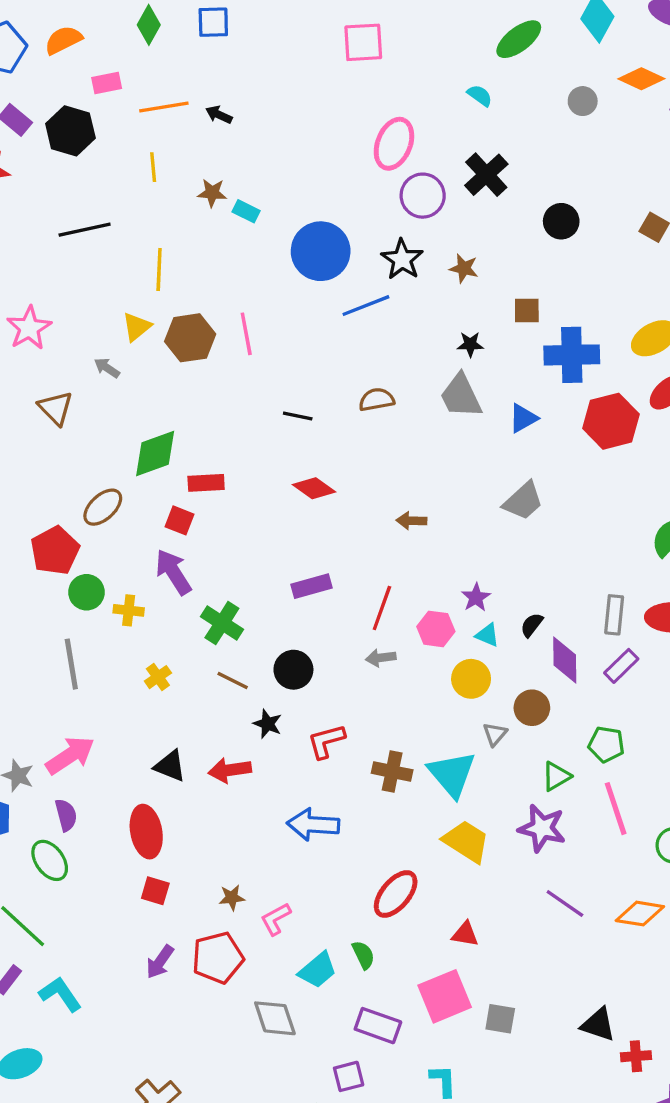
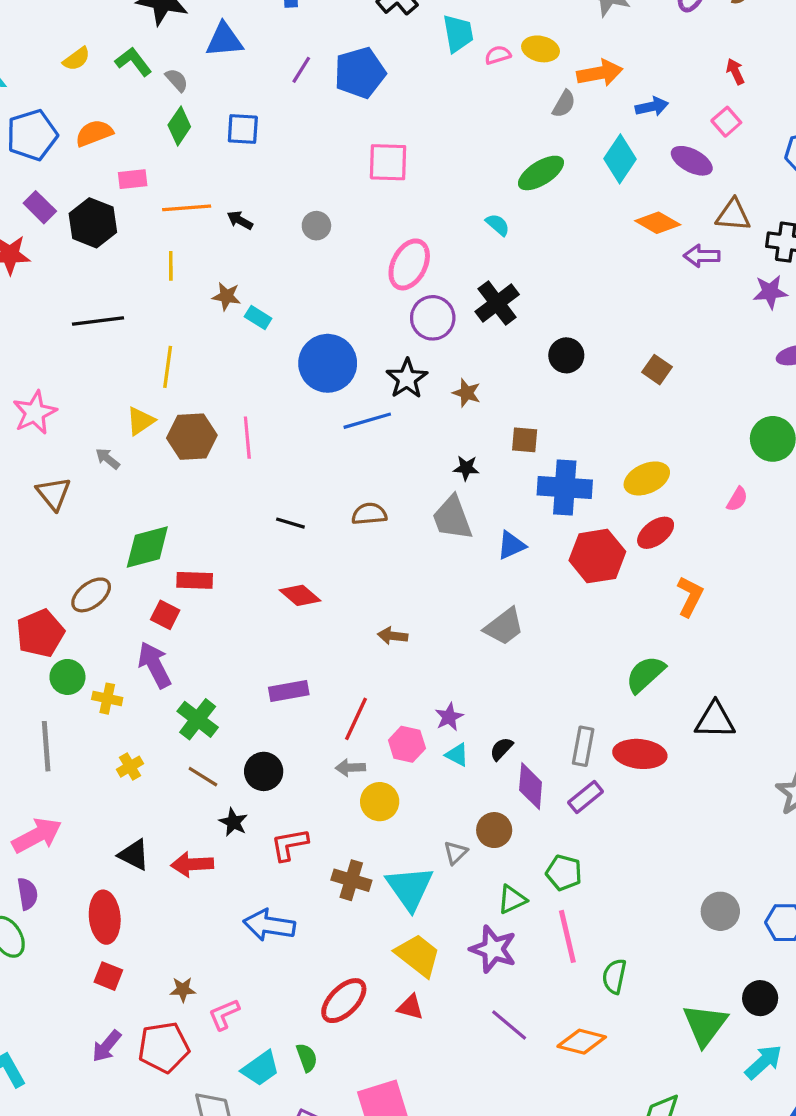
gray circle: (583, 101) -> (316, 226), moved
yellow circle: (471, 679) -> (380, 802), moved
red triangle: (465, 934) -> (410, 1007), moved

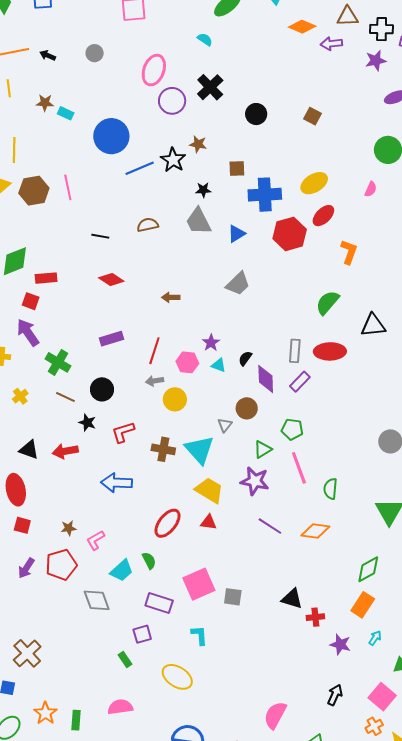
black star: (407, 379) -> (173, 160), moved

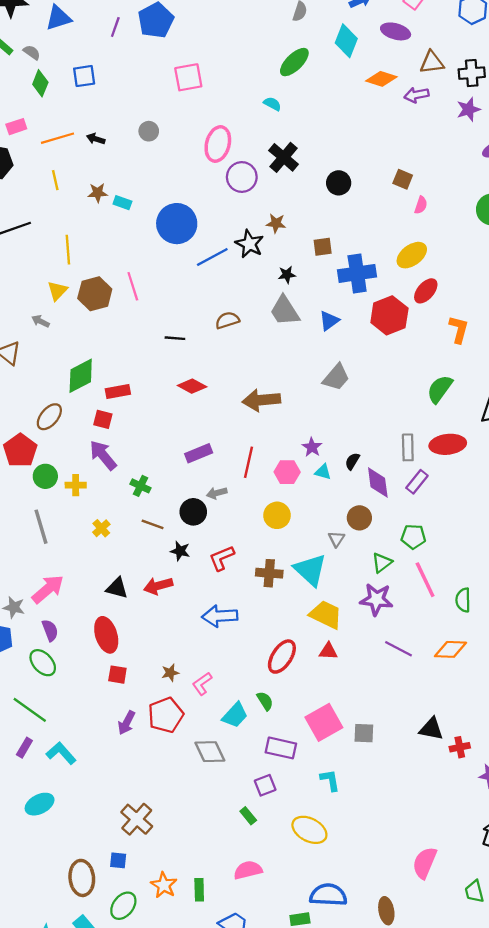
pink semicircle: (371, 189) -> (421, 205), moved
brown arrow: (171, 297) -> (261, 400), size x1.8
green cross: (58, 362) -> (140, 486), size x0.7
gray arrow: (155, 381) -> (217, 493), moved

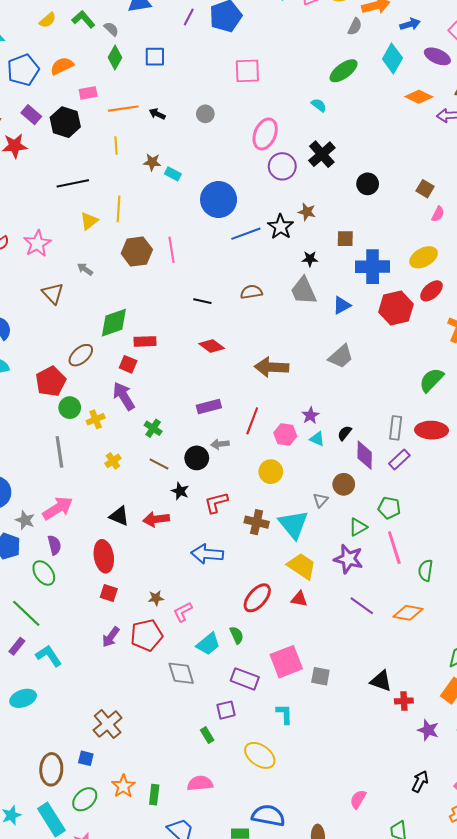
yellow triangle: (57, 291) -> (89, 221), moved
yellow cross: (76, 485) -> (96, 419), turned -30
pink semicircle: (425, 863) -> (358, 799), size x0.7

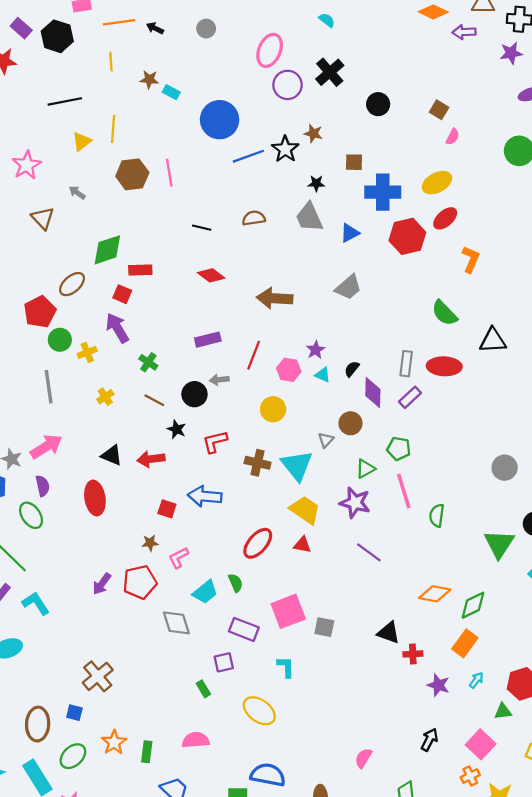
green semicircle: (431, 380) -> (444, 313), turned -88
red square: (109, 593) -> (167, 509), moved
orange diamond: (408, 613) -> (435, 594), moved

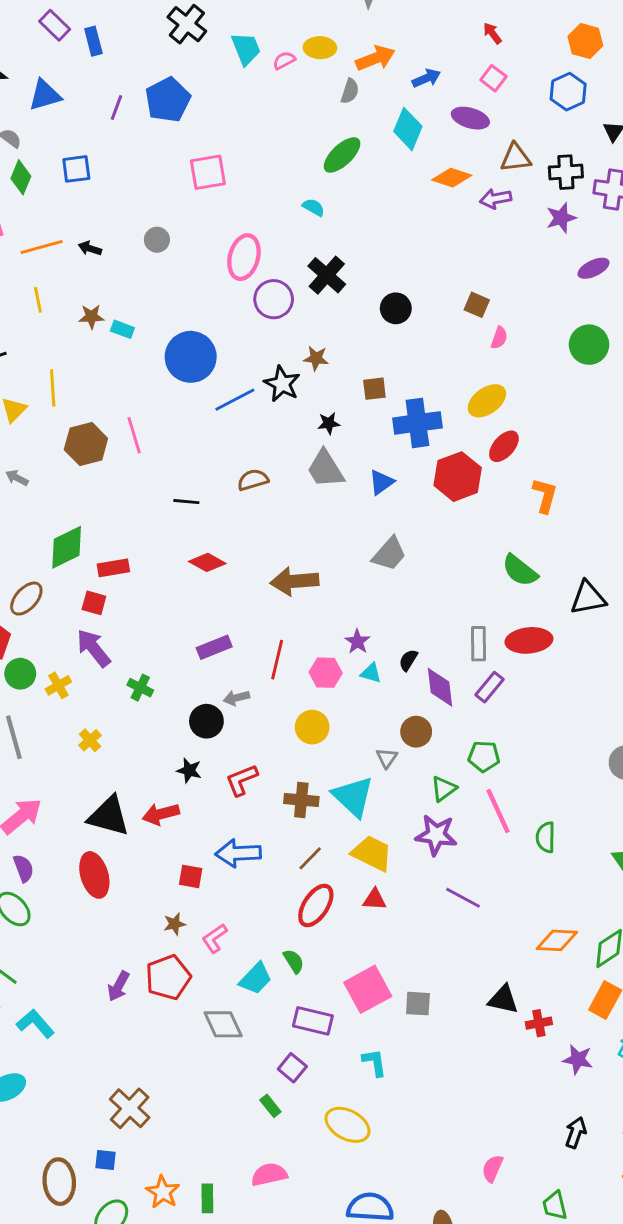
brown line: (154, 400) -> (310, 858), moved, turned -66
black triangle: (112, 455) -> (109, 816), size x1.5
purple square: (224, 662) -> (292, 1068), turned -30

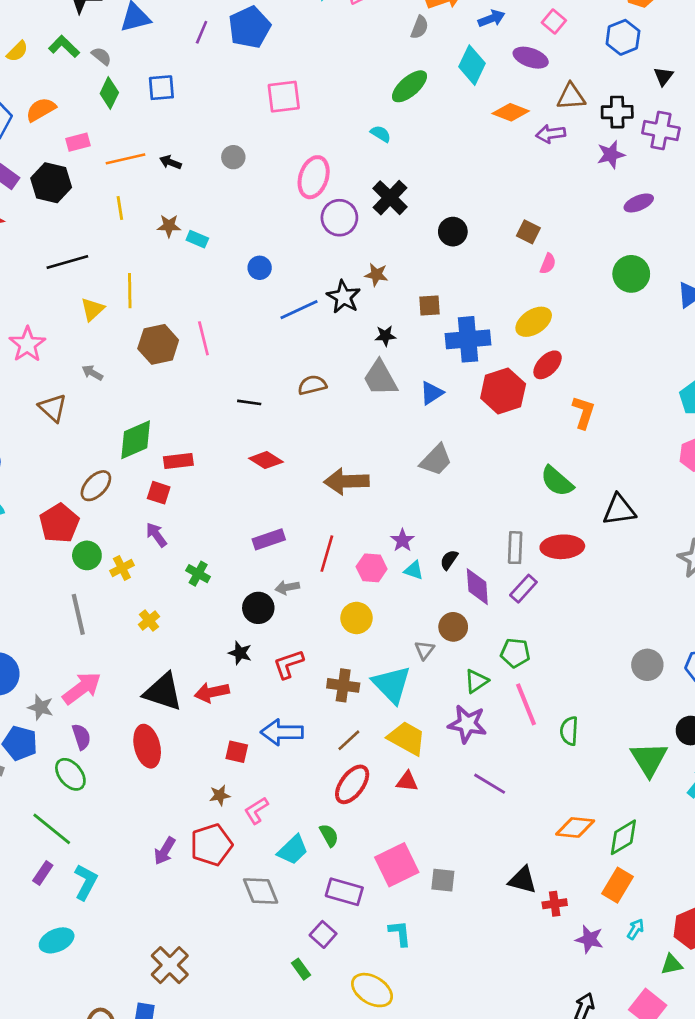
blue circle: (191, 357) -> (260, 268), size x0.5
purple arrow: (94, 648) -> (156, 535), size x0.7
cyan L-shape: (35, 1024) -> (86, 882), turned 66

